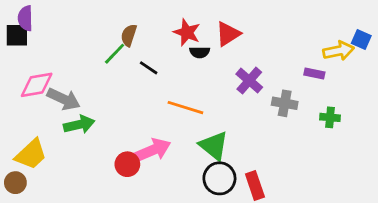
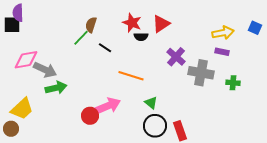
yellow arrow: (339, 51) -> (223, 33), moved
gray cross: (285, 103) -> (201, 73), size x1.4
green triangle: (214, 146) -> (151, 103), size x0.6

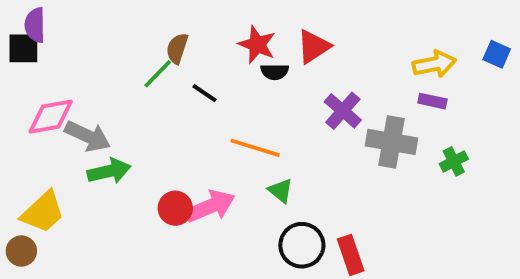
green cross: (233, 83) -> (454, 161), turned -32
green triangle: (151, 103) -> (280, 191), moved
red circle: (90, 116) -> (175, 208), moved

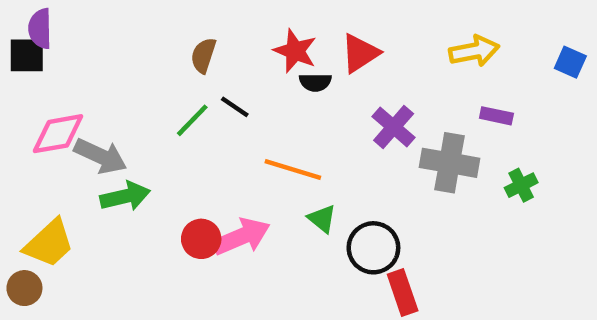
yellow arrow: (434, 64) -> (474, 51), moved
green line: (158, 74) -> (192, 120), moved
black circle: (302, 245) -> (373, 248), moved

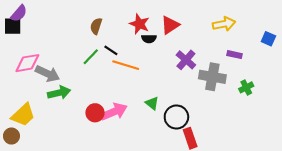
purple semicircle: (40, 29) -> (19, 13), turned -138
blue square: (570, 62) -> (268, 39), moved
orange line: (293, 170) -> (126, 65), moved

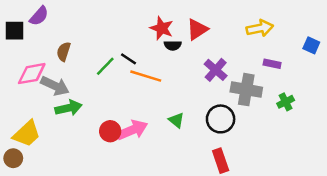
purple semicircle: (19, 13) -> (39, 16), moved
brown semicircle: (96, 26) -> (64, 52), moved
black circle: (176, 117) -> (221, 119), moved

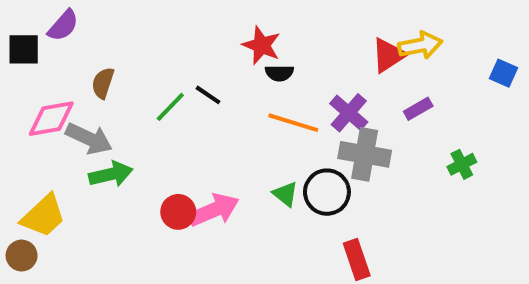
red triangle: (197, 29) -> (388, 55), moved
purple rectangle: (272, 64) -> (418, 109), moved, turned -42
orange line: (146, 76) -> (293, 123), moved
gray cross: (246, 90) -> (365, 154), moved
black circle: (221, 119) -> (327, 192), moved

